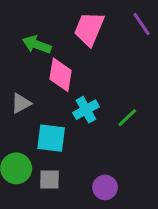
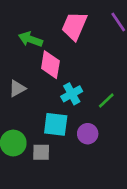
cyan square: (51, 138) -> (56, 124), moved
purple circle: (105, 187) -> (88, 134), moved

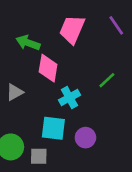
green line: (106, 100) -> (107, 80), moved

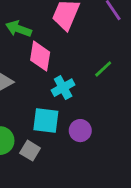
gray square: (39, 156) -> (30, 151), turned 30

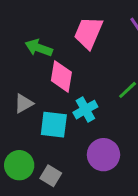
cyan square: (46, 121) -> (54, 125), moved
purple circle: (80, 131) -> (103, 155), size x1.4

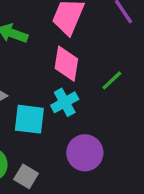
pink diamond: (61, 76) -> (66, 64), moved

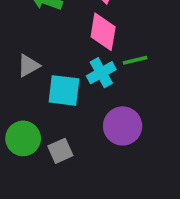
green line: (112, 80) -> (135, 60), moved, turned 30
gray square: (26, 176) -> (60, 151), turned 35

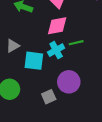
pink diamond: (103, 32) -> (57, 26), turned 70
gray square: (60, 151) -> (49, 97), moved

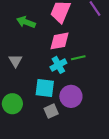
gray triangle: (13, 46) -> (16, 61), turned -32
cyan square: (34, 61) -> (45, 88), moved

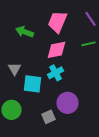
green line: (78, 58) -> (89, 44), moved
cyan square: (45, 88) -> (33, 84), moved

